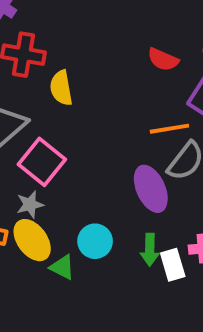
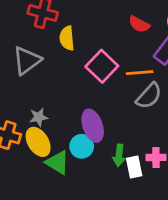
pink square: (42, 162) -> (102, 66), moved
purple ellipse: (151, 189) -> (93, 126), moved
green triangle: (62, 267) -> (57, 162), size x1.4

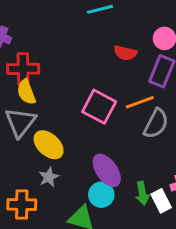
yellow semicircle: (67, 38) -> (26, 92), moved
yellow ellipse: (38, 142) -> (49, 145), moved

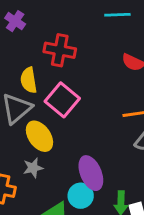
red cross: (23, 69) -> (60, 50), moved
pink square: (99, 107) -> (62, 100), moved

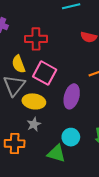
yellow ellipse: (39, 136) -> (34, 101), turned -35
purple ellipse: (91, 173) -> (72, 96), moved, turned 50

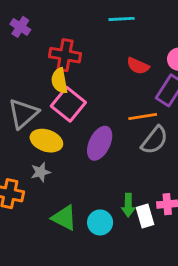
yellow semicircle: (19, 64) -> (59, 81), moved
cyan circle: (71, 137) -> (100, 222), moved

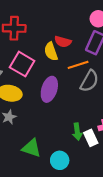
red semicircle: (138, 66) -> (63, 42), moved
yellow semicircle: (59, 81) -> (51, 51), moved
cyan circle: (100, 222) -> (60, 160), moved

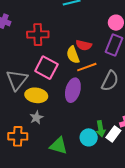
orange line: (78, 65) -> (87, 67), moved
white rectangle: (91, 138) -> (113, 134), turned 63
cyan circle: (60, 160) -> (89, 137), moved

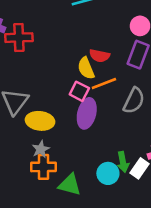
red cross: (38, 35) -> (19, 38), moved
pink square: (46, 68) -> (79, 91), moved, size x0.7
orange cross: (18, 136) -> (44, 167), moved

